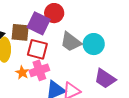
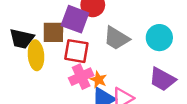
cyan circle: (94, 44) -> (159, 38), moved
orange star: (22, 73) -> (98, 80), moved

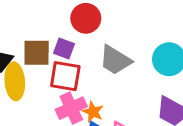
purple square: (75, 19) -> (64, 48), moved, size x0.6

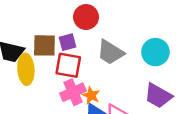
purple square: (64, 48) -> (68, 42), turned -36

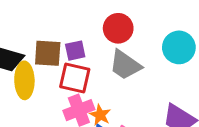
red circle: (86, 17) -> (118, 28), moved
cyan circle: (155, 52) -> (179, 47), moved

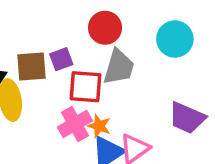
gray trapezoid: (125, 65) -> (119, 67), turned -100
red square: (75, 78) -> (85, 87), moved

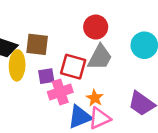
purple square: (61, 59) -> (46, 76), moved
orange star: (99, 126) -> (95, 98), moved

